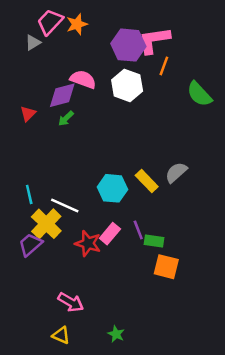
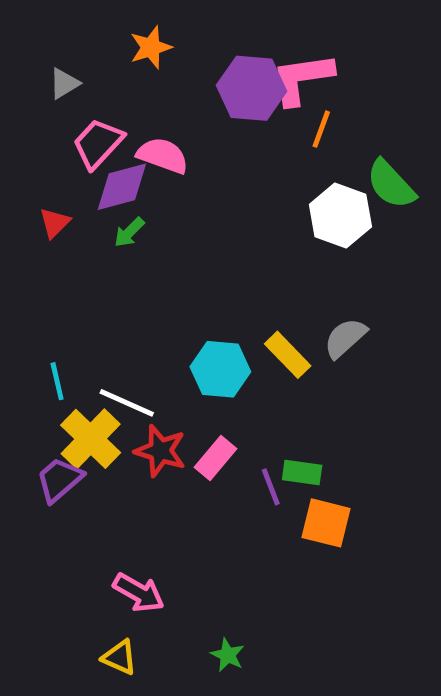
pink trapezoid: (50, 22) -> (98, 143), moved
white hexagon: (127, 85) -> (340, 216), moved
purple line: (138, 230) -> (271, 487), moved
red star: (88, 243) -> (160, 451), moved

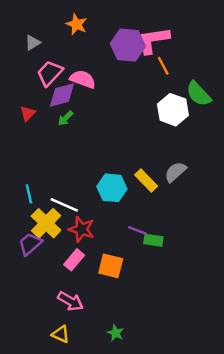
orange star: (151, 47) -> (77, 24), turned -30
orange line: (321, 129) -> (163, 66), turned -48
pink rectangle: (216, 458) -> (74, 260), moved
purple line: (271, 487) -> (138, 230), moved, turned -48
orange square: (326, 523) -> (111, 266), moved

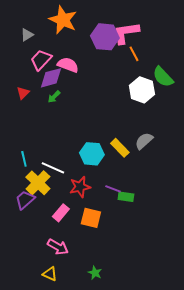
orange star: (77, 24) -> (63, 20), size x1.6
red star: (81, 229) -> (80, 187), moved, turned -30

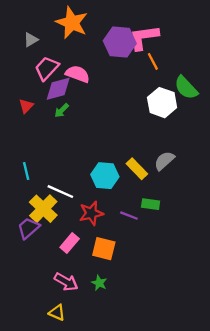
cyan line: (24, 159) -> (26, 171), moved
green rectangle: (126, 197) -> (151, 204), moved
green star: (95, 273) -> (99, 283), moved

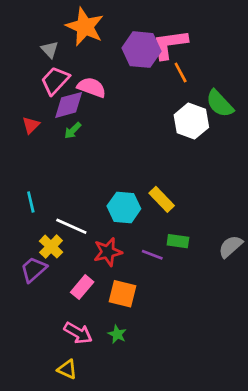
gray triangle: (31, 40) -> (50, 50), moved, turned -42
gray semicircle: (164, 161) -> (230, 247), moved
yellow cross: (43, 209) -> (51, 247), size x0.7

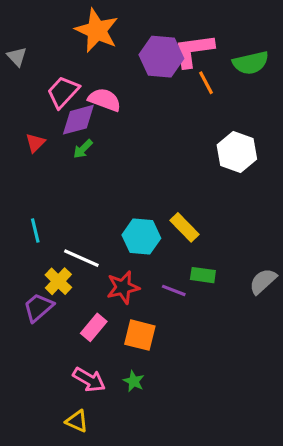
gray triangle: (50, 50) -> (17, 57), moved
green semicircle: (220, 104) -> (251, 63), moved, turned -60
white hexagon: (191, 121) -> (237, 152), moved

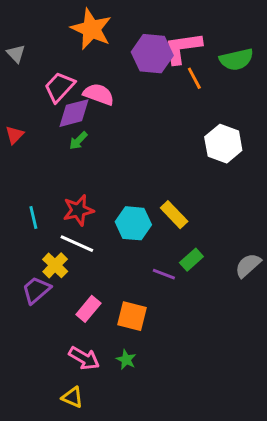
red triangle: (35, 143) -> (15, 135), moved
green rectangle: (203, 275) -> (191, 260), turned -50
red star: (123, 287) -> (78, 210), moved

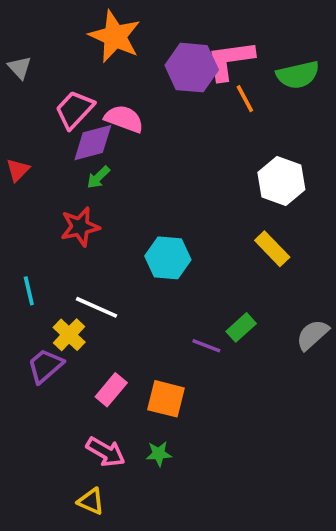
red star: (78, 210) -> (80, 227), moved
yellow rectangle: (174, 215) -> (272, 249), moved
cyan line: (33, 218) -> (29, 291), moved
cyan hexagon: (133, 223) -> (168, 258), moved
green star: (126, 360) -> (159, 454), turned -30

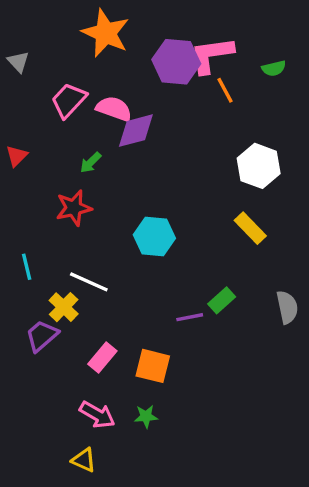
green semicircle: (298, 75) -> (274, 68), size x0.6
purple diamond: (93, 143) -> (136, 131), moved
gray semicircle: (312, 335) -> (287, 307), turned 120
purple line: (206, 346) -> (190, 317), turned -32

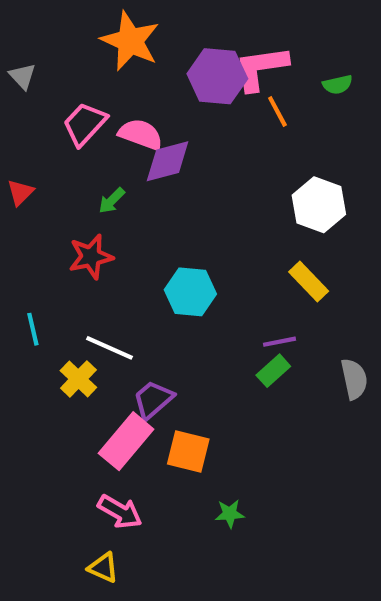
purple line: (190, 317) -> (280, 342), moved
purple trapezoid: (42, 336) -> (153, 400), moved
pink rectangle: (102, 358) -> (126, 441), size x1.5
green star: (146, 416) -> (230, 514), moved

